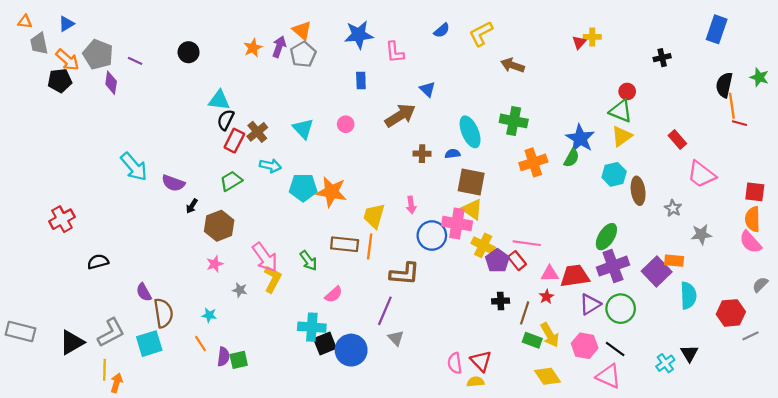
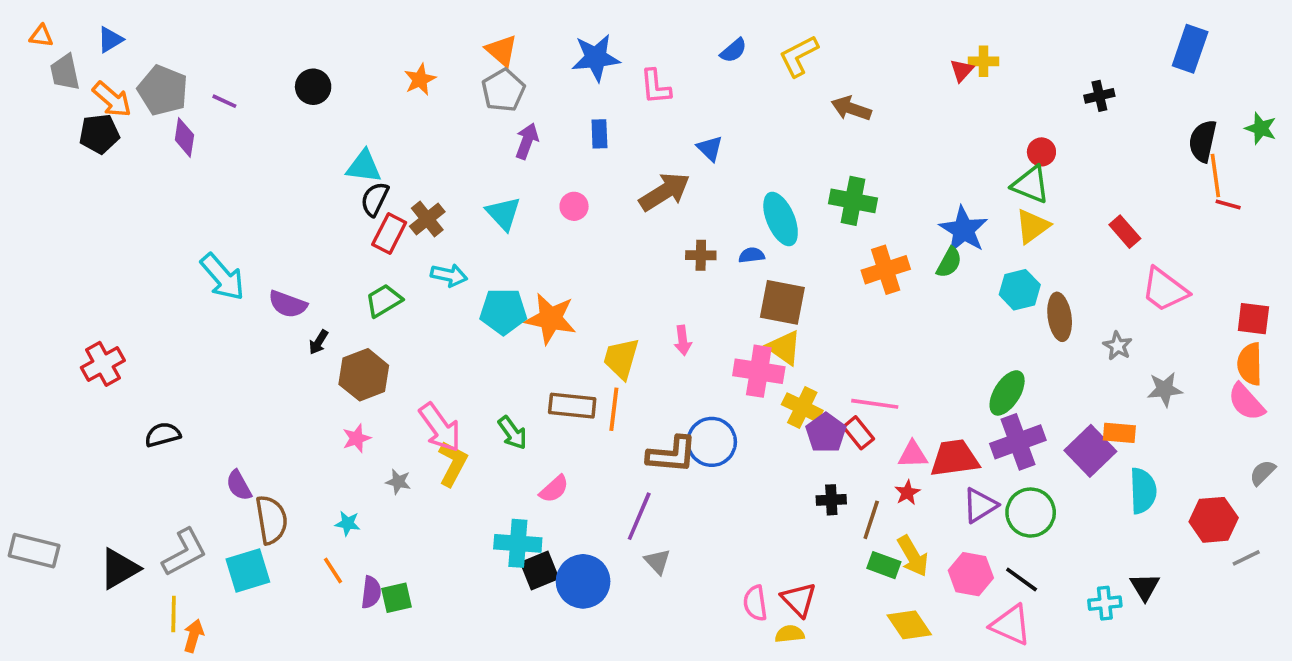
purple arrow: (279, 47) -> (527, 141), moved
blue circle: (432, 236) -> (712, 442), moved
cyan cross: (665, 363) -> (1105, 603), turned 30

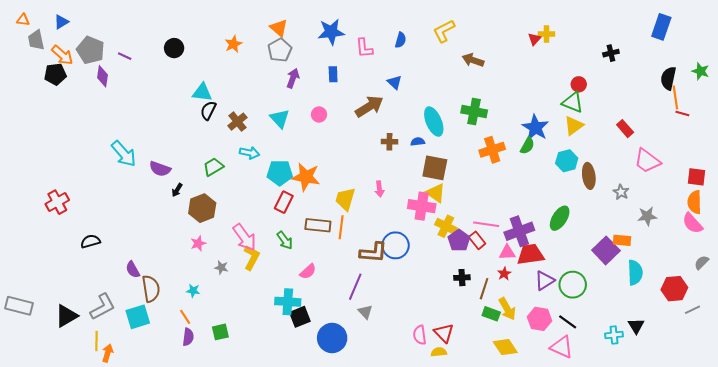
blue semicircle: (733, 50) -> (401, 40), moved, turned -35
red rectangle: (389, 233) -> (284, 202), moved
purple cross: (1018, 442) -> (519, 231), moved
blue circle: (583, 581) -> (332, 338), moved
purple semicircle: (371, 592) -> (188, 337), moved

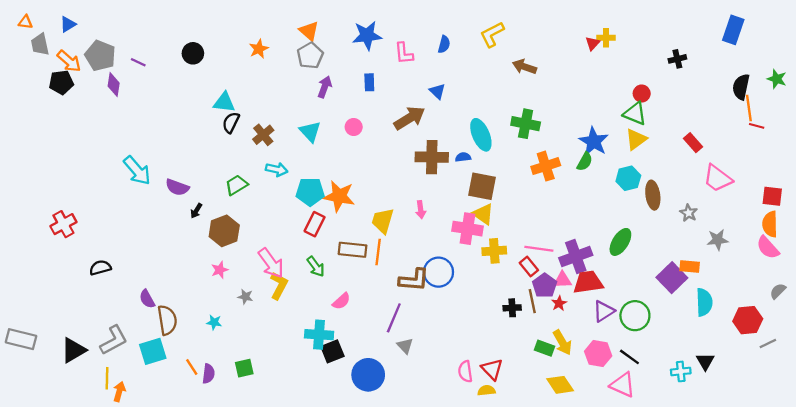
brown cross: (389, 142) -> (432, 157), size x1.8
yellow cross: (446, 226) -> (494, 251), turned -30
purple pentagon: (459, 240) -> (545, 286), moved
brown line: (484, 289) -> (532, 301), moved, turned -30
orange line: (185, 317) -> (192, 367), moved

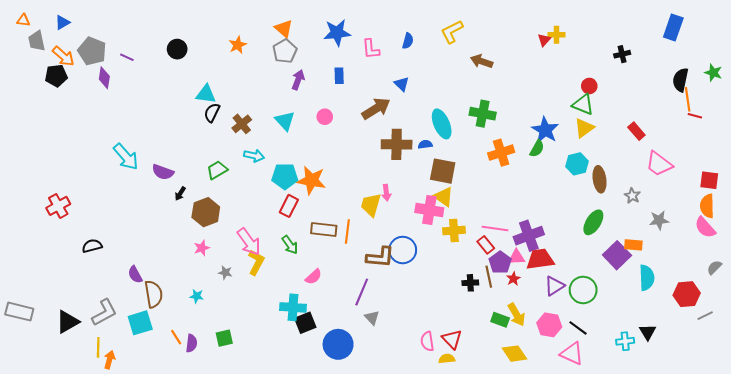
yellow trapezoid: (383, 221) -> (371, 205), moved
green ellipse: (620, 242) -> (593, 222), moved

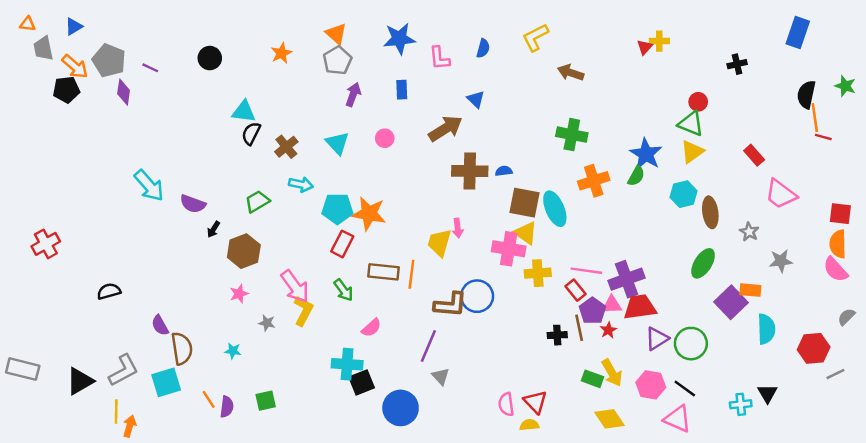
cyan ellipse: (442, 124) -> (555, 209), moved
red cross: (58, 206) -> (46, 244), moved

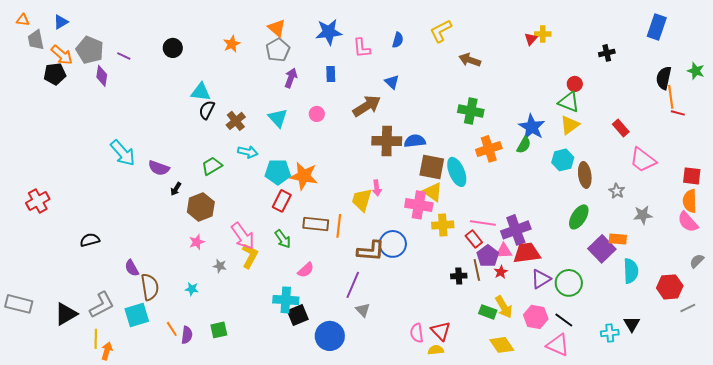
blue semicircle: (504, 171) -> (415, 141), size x1.5

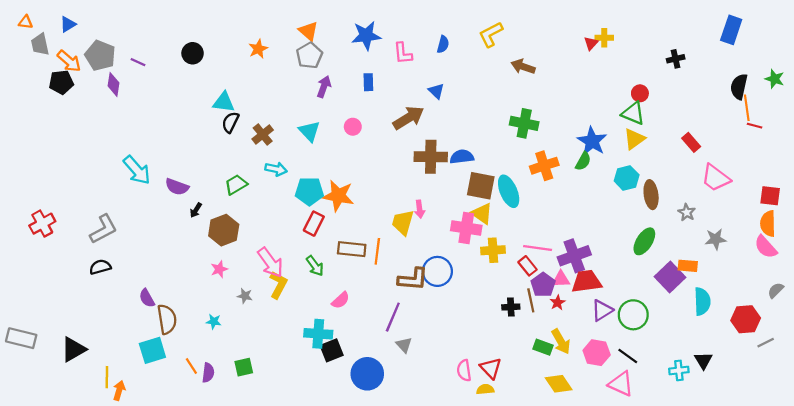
gray L-shape: (102, 305) -> (103, 229), moved

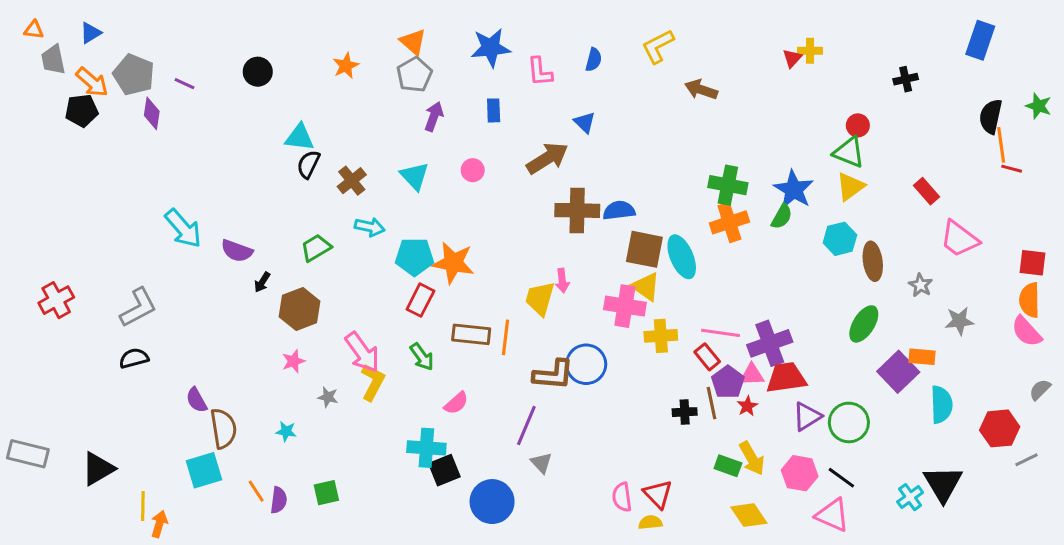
green cross: (524, 123) -> (728, 185), moved
black triangle: (703, 360) -> (943, 484), size x1.6
cyan cross: (679, 370) -> (910, 497), turned -30

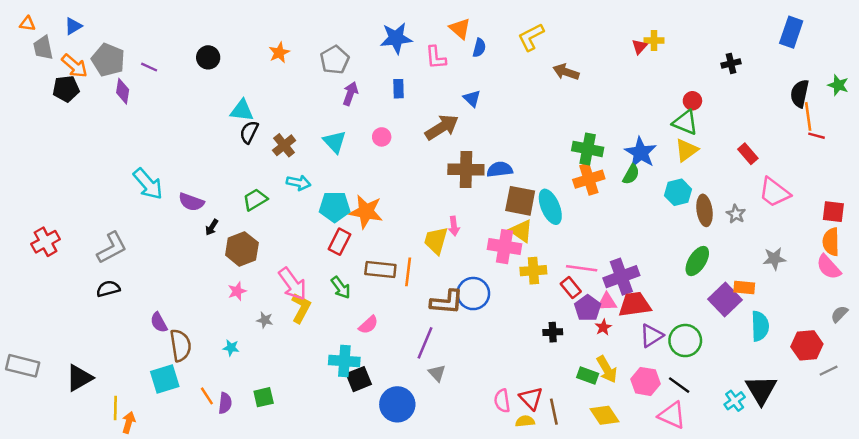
orange triangle: (413, 42) -> (460, 29), moved
gray star: (921, 285) -> (736, 214), moved
brown line: (712, 403) -> (554, 412), moved

